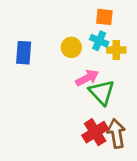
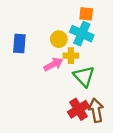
cyan cross: (99, 41) -> (82, 34), size x1.5
yellow cross: (116, 50) -> (71, 56), moved
pink arrow: (87, 78) -> (53, 64), moved

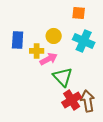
cyan cross: (82, 34) -> (84, 41), moved
yellow cross: (71, 56) -> (37, 51), moved
green triangle: (84, 76) -> (63, 77), moved

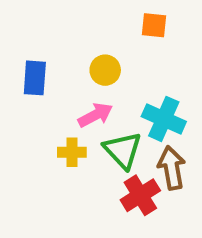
cyan cross: (84, 41) -> (164, 119), moved
yellow cross: (37, 51) -> (72, 152), moved
brown arrow: (88, 101) -> (172, 168), moved

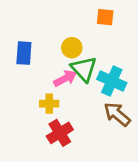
green triangle: (123, 150) -> (84, 69), moved
brown arrow: (172, 168) -> (117, 114), turned -40
red cross: (140, 195) -> (60, 133), moved

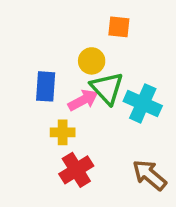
orange square: (105, 17) -> (119, 27), moved
blue rectangle: (24, 53) -> (46, 86), moved
brown arrow: (117, 114) -> (149, 175), moved

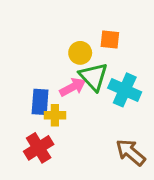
orange square: (119, 27) -> (110, 40), moved
blue rectangle: (46, 86) -> (40, 102), moved
red cross: (76, 170) -> (39, 148), moved

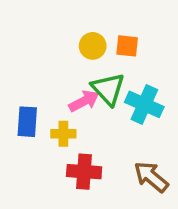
yellow circle: (80, 53) -> (93, 46), moved
blue rectangle: (40, 102) -> (27, 122), moved
red cross: (39, 148) -> (84, 172), moved, turned 36

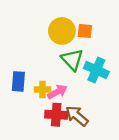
yellow circle: (93, 46) -> (62, 31), size x1.5
pink arrow: (84, 101) -> (57, 92), moved
brown arrow: (151, 177) -> (77, 116), moved

